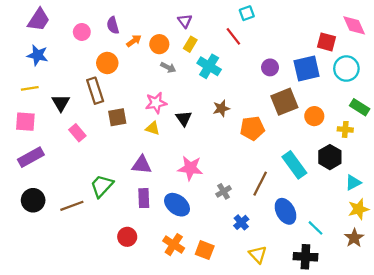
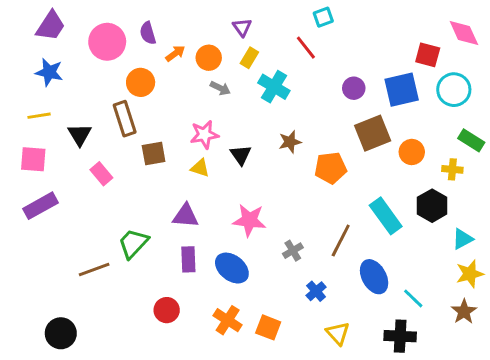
pink circle: (82, 32) -> (107, 42), size x1.6
black circle: (33, 200) -> (61, 333), moved

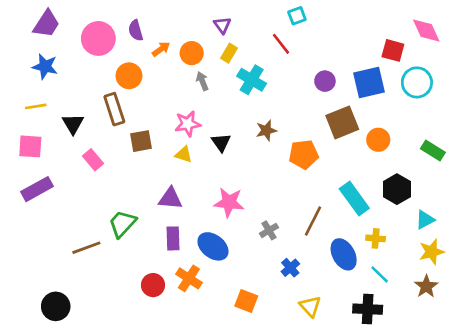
gray arrow: (220, 88) -> (202, 81), turned -138
green rectangle: (471, 140) -> (433, 150), moved
yellow cross: (452, 169) -> (376, 238), moved
orange cross: (228, 320) -> (189, 278), moved

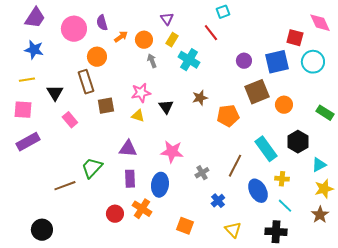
blue ellipse: (213, 246) -> (160, 185), turned 60

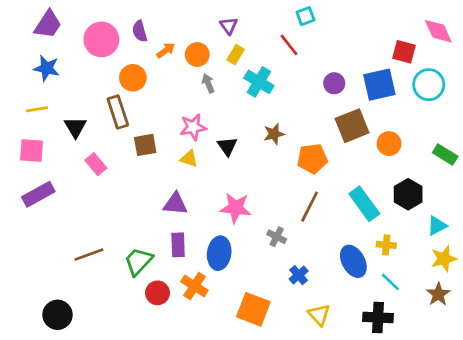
brown line: (235, 166) -> (310, 207), moved
green trapezoid: (92, 168) -> (138, 261), moved
gray cross: (202, 173) -> (277, 237), turned -32
orange square: (185, 226) -> (253, 309), size x1.4

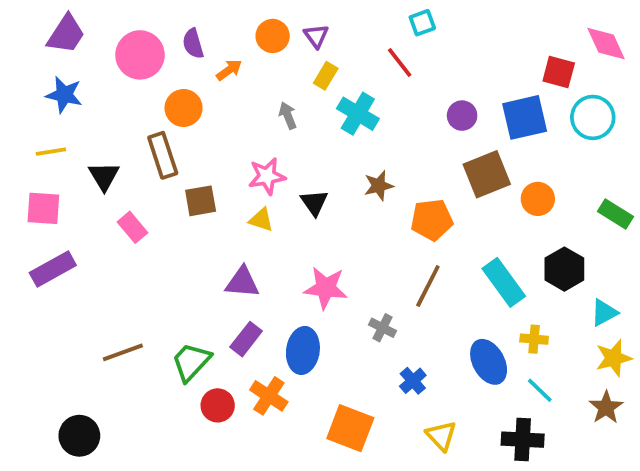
orange circle: (197, 55) -> (273, 36), moved
purple rectangle: (178, 245) -> (246, 339), turned 40

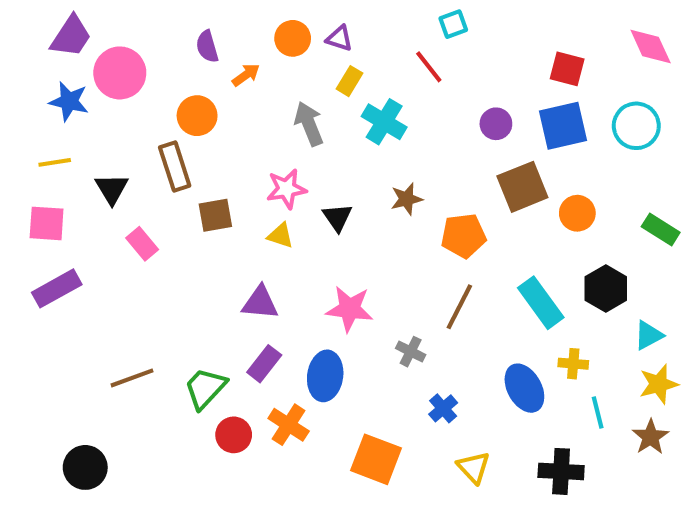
purple triangle: (316, 36) -> (339, 38), turned -36
pink circle: (140, 55) -> (120, 73), moved
red square: (559, 72) -> (567, 69), moved
gray arrow: (288, 116) -> (309, 124), size x1.5
cyan line: (540, 390) -> (598, 413), moved, turned 32

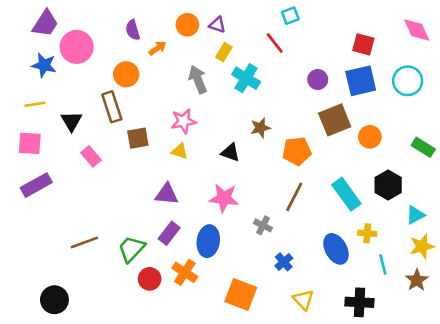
black triangle: (337, 217) -> (230, 152), moved, turned -36

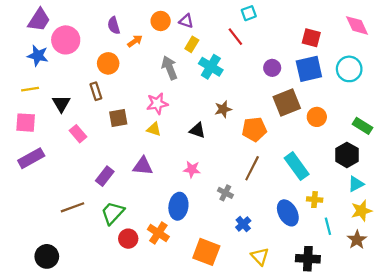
brown rectangle: (112, 107) -> (96, 91), size x0.7
black hexagon: (388, 185) -> (347, 155), moved
pink star: (224, 198) -> (192, 169), size x0.7
purple rectangle: (169, 233) -> (105, 176), moved

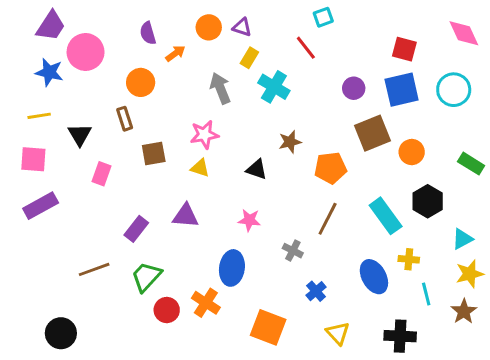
pink rectangle: (78, 134) -> (101, 174), turned 60
black hexagon: (347, 155) -> (428, 201), moved

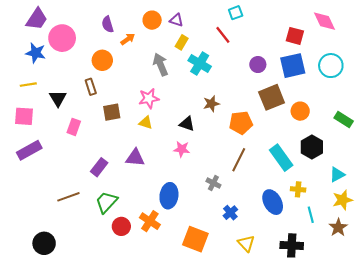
pink diamond: (464, 33) -> (324, 21), moved
pink star: (249, 220) -> (182, 149), moved

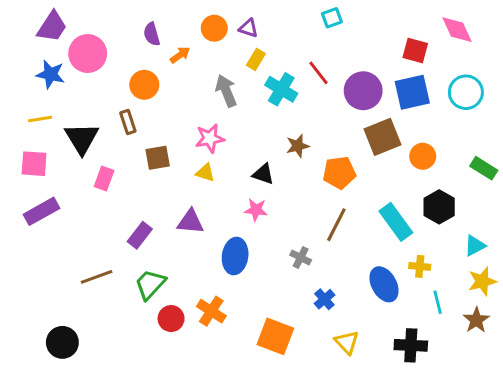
red line: (223, 35) -> (318, 73), moved
purple circle: (258, 65) -> (363, 91), size x1.6
black triangle: (58, 98) -> (82, 138), size x1.4
blue ellipse: (169, 196) -> (235, 256), moved

